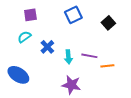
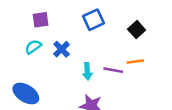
blue cross: (47, 47) -> (62, 49), moved
orange line: (107, 66) -> (135, 62), moved

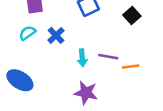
orange line: (135, 62) -> (131, 67), moved

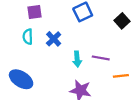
cyan semicircle: (27, 33) -> (28, 37), turned -56
orange line: (131, 67) -> (121, 76), moved

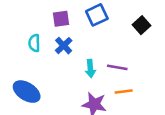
purple square: (35, 12) -> (61, 19), moved
orange line: (121, 76) -> (124, 92), moved

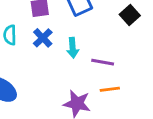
cyan arrow: (90, 69) -> (73, 48), moved

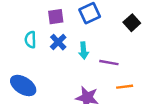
orange line: (110, 89) -> (125, 87), moved

